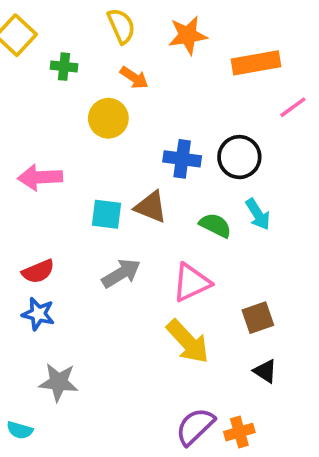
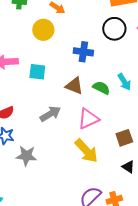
black circle: (239, 157) -> (114, 29), moved
brown triangle: (151, 207) -> (74, 86), moved
cyan square: (106, 214) -> (37, 72), moved
gray star: (58, 382) -> (26, 156), moved

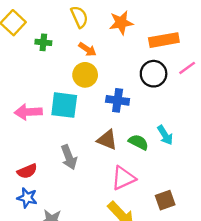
yellow circle: (43, 30) -> (85, 75), moved
cyan square: (37, 72) -> (64, 105), moved, size x1.4
gray arrow: (50, 114) -> (69, 157), moved, turned 100

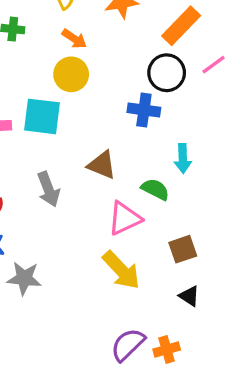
orange rectangle: (164, 40) -> (181, 26), turned -36
blue cross: (118, 100) -> (144, 110), moved
cyan arrow: (165, 135) -> (183, 159), turned 30
green semicircle: (138, 142) -> (155, 189), moved

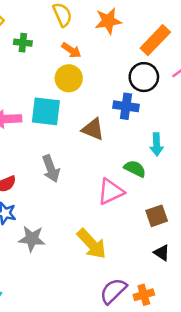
brown triangle: (102, 165) -> (93, 129), moved
yellow arrow: (121, 270) -> (92, 244), moved

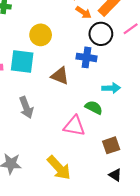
orange arrow: (71, 50) -> (84, 12), moved
cyan arrow: (157, 145) -> (111, 88), turned -90
pink triangle: (111, 192) -> (74, 126), turned 35

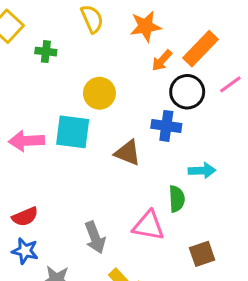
orange arrow: (84, 12) -> (162, 61), turned 98
gray arrow: (26, 107) -> (95, 238), moved
green semicircle: (94, 107) -> (177, 199), turned 60

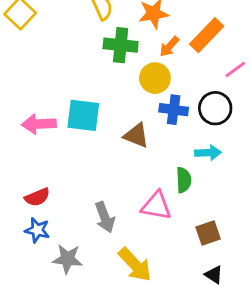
green cross: (46, 52) -> (121, 45), moved, size x1.6
black circle: (187, 92) -> (215, 108), moved
yellow circle: (99, 93) -> (155, 78), moved

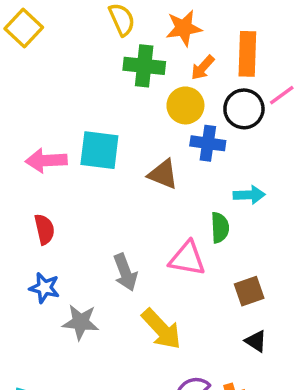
orange rectangle: (207, 35) -> (247, 54), turned -42
black circle: (215, 108) -> (244, 109), moved
red semicircle: (37, 197) -> (44, 229), moved, turned -80

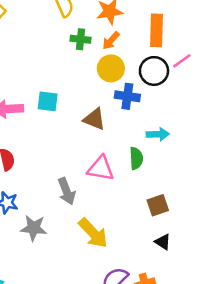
green cross: (144, 66) -> (80, 39), size x0.7
orange arrow: (203, 68) -> (111, 41), moved
cyan square: (99, 150) -> (48, 101), size x0.7
pink triangle: (187, 259) -> (101, 168), moved

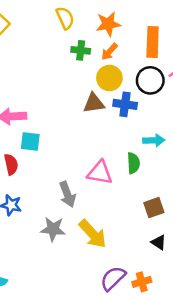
cyan square: (48, 101) -> (30, 142), moved
brown triangle: (94, 119) -> (94, 103), moved, turned -30
gray star: (34, 228) -> (53, 229), moved

